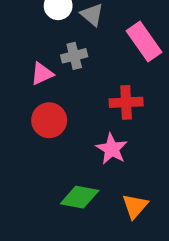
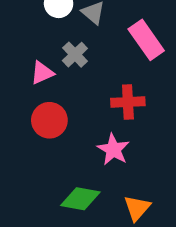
gray cross: (74, 56) -> (75, 55), turned -30

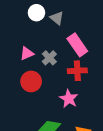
pink rectangle: (146, 40) -> (77, 45), moved
gray cross: (75, 55) -> (49, 58), moved

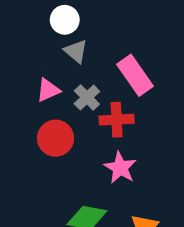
gray triangle: (57, 18) -> (76, 51), moved
red cross: (77, 71) -> (117, 120), moved

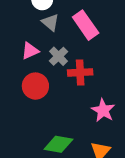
pink rectangle: (135, 75) -> (86, 25), moved
pink star: (120, 168) -> (103, 110), moved

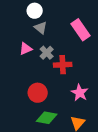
pink rectangle: (86, 25) -> (81, 30), moved
red circle: (35, 86) -> (38, 93), moved

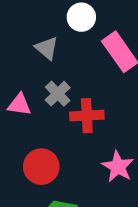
white circle: (35, 11) -> (81, 17), moved
pink triangle: (26, 49) -> (19, 105), moved, turned 32

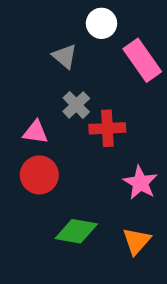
pink triangle: (19, 105) -> (35, 132), moved
red circle: (41, 167) -> (39, 175), moved

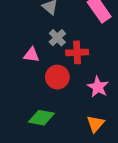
red circle: (39, 175) -> (57, 77), moved
green diamond: (76, 231) -> (41, 118), moved

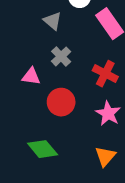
red cross: (77, 52) -> (105, 74), moved, turned 30
green diamond: (41, 118) -> (43, 149), turned 40

